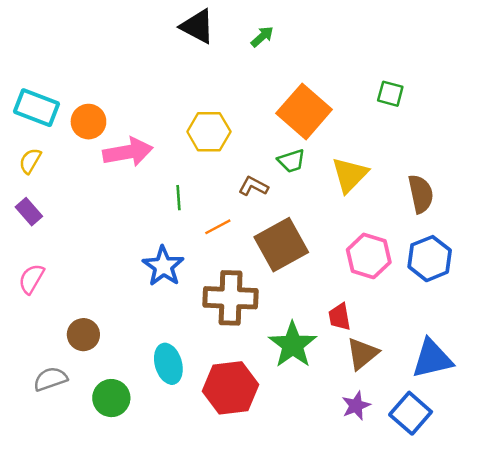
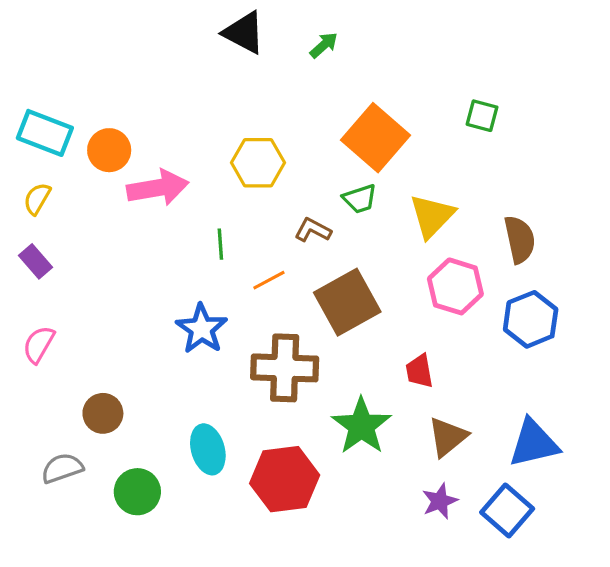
pink hexagon: (369, 256) -> (455, 286), moved
red trapezoid: (340, 317) -> (419, 371), moved

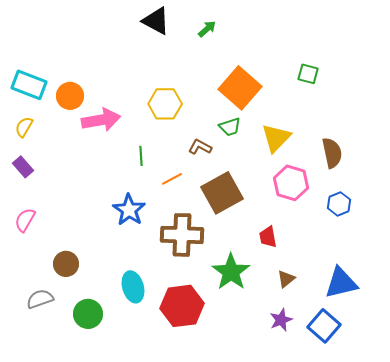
blue hexagon: (531, 319) -> (339, 204), size x0.7
brown triangle: (448, 437) -> (286, 279), size x0.7

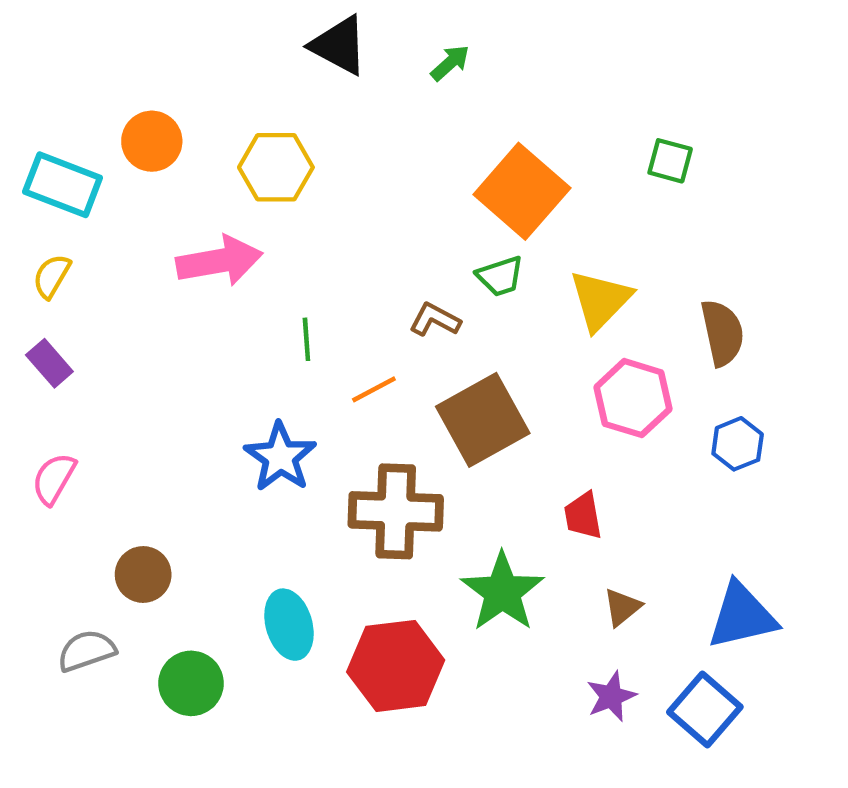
orange circle: (70, 96) -> (152, 141), moved
yellow hexagon: (165, 104) -> (276, 167), moved

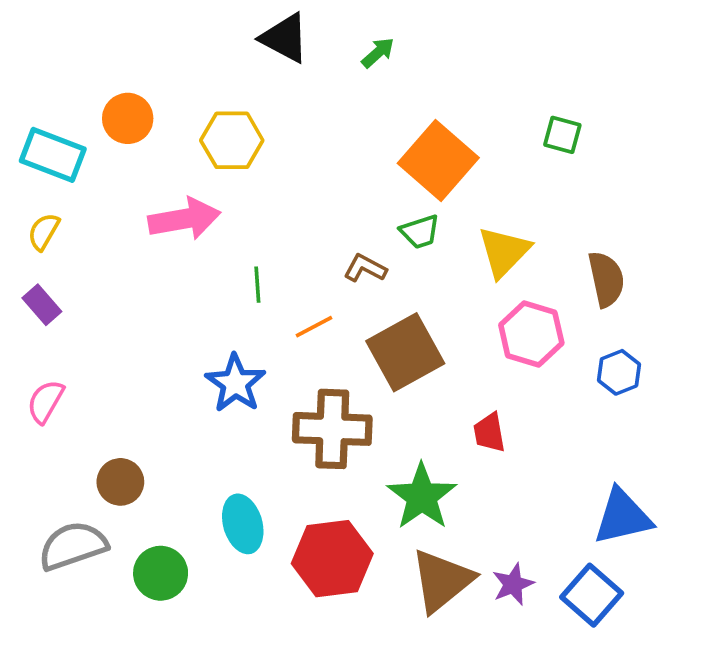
brown triangle: (622, 607) -> (442, 581), moved, size x2.0
gray semicircle: (86, 651) -> (73, 546), size x1.4

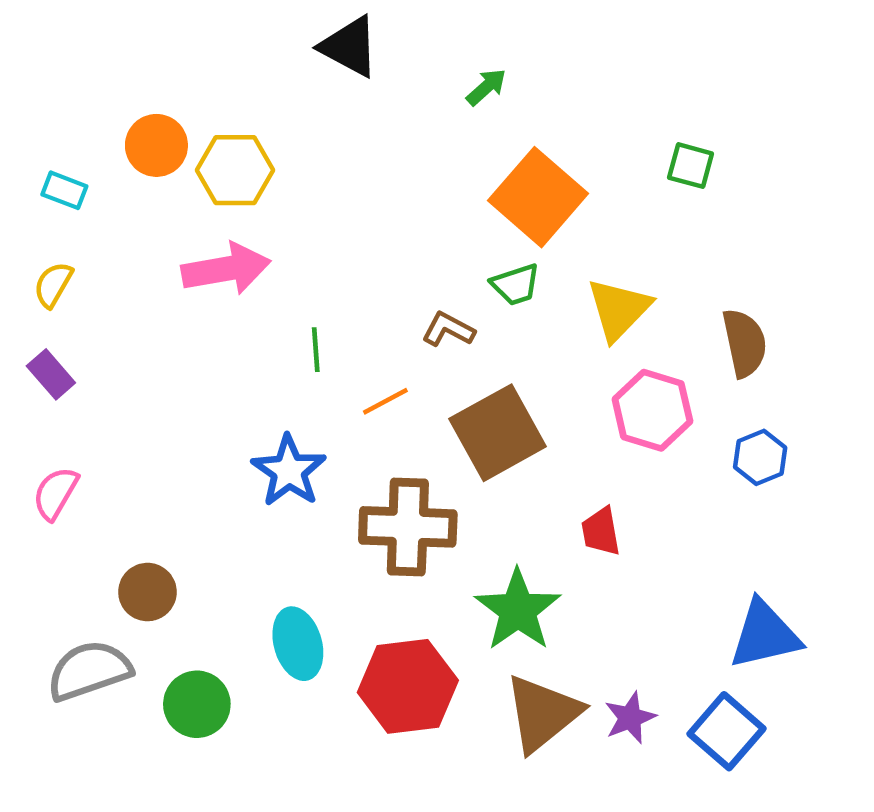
green arrow: (378, 53) -> (486, 87), moved
yellow hexagon: (232, 140) -> (235, 170), moved
cyan rectangle: (53, 155) -> (64, 190), size x0.6

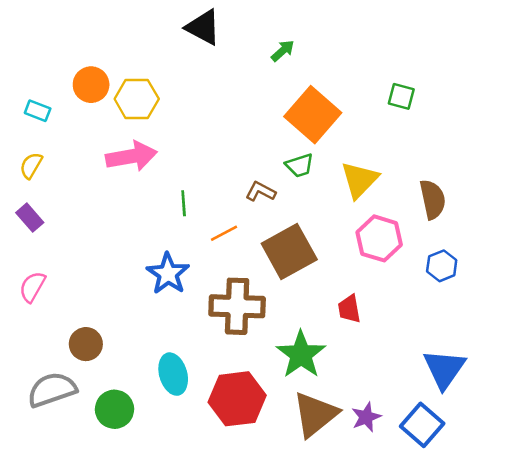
blue triangle: (765, 635) -> (444, 369), turned -42

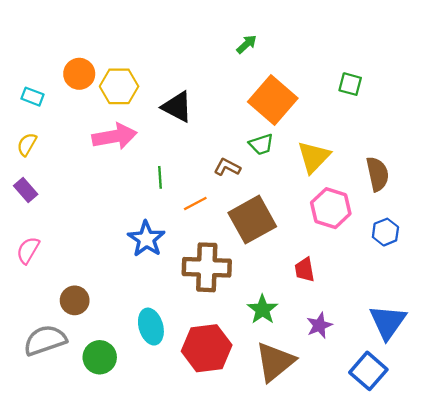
black triangle: (203, 27) -> (177, 107), moved
green star: (301, 354) -> (262, 309), size x0.7
purple star: (366, 417) -> (319, 325), moved

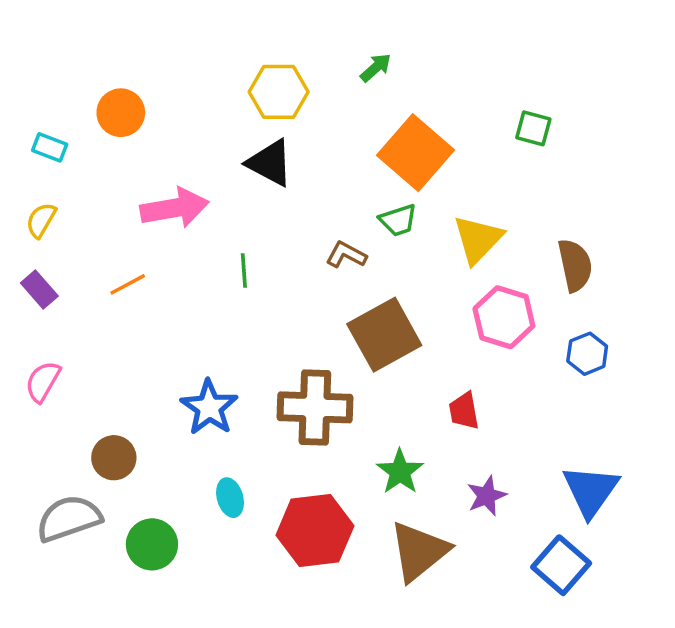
yellow hexagon: (119, 86) -> (279, 92), moved
orange line: (195, 204) -> (128, 284), moved
blue star: (146, 239) -> (209, 407), moved
cyan ellipse: (151, 327) -> (230, 498), size x0.7

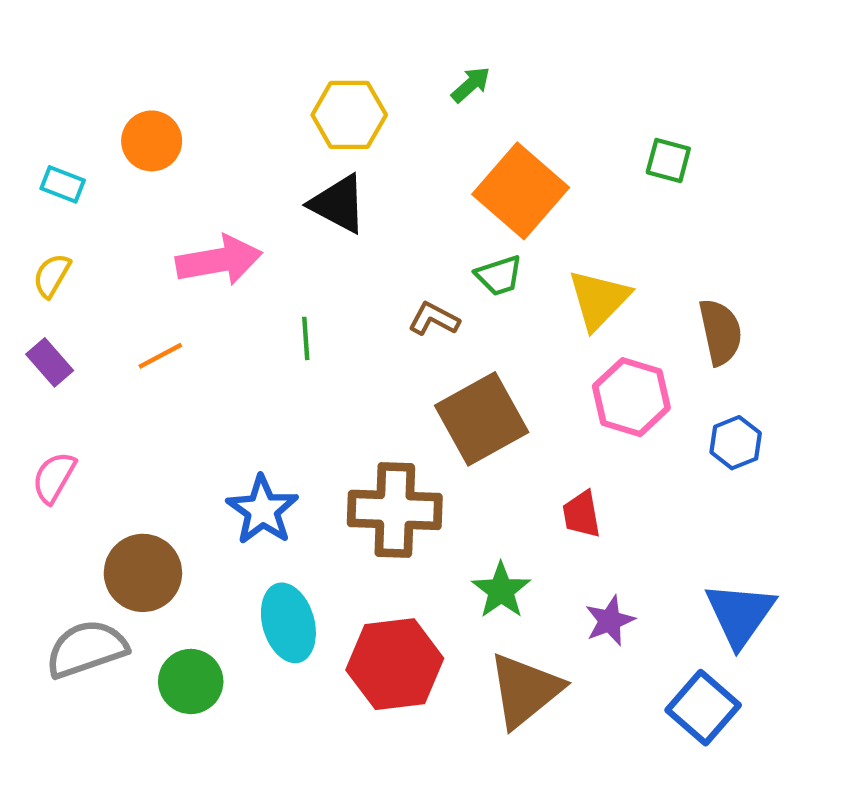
brown circle: (114, 458) -> (143, 573), size x1.4
cyan ellipse: (230, 498) -> (288, 623), size x1.6

